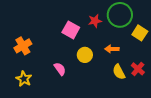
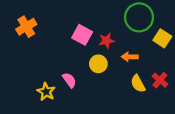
red star: (95, 21) -> (107, 41), moved
orange cross: (23, 46) -> (26, 27), moved
yellow star: (24, 79) -> (46, 92), moved

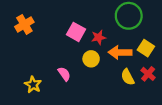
yellow square: (162, 38) -> (146, 48), moved
orange arrow: (130, 57) -> (120, 52), size x1.5
yellow star: (46, 92) -> (33, 85), moved

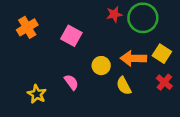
pink square: (76, 32) -> (71, 36), moved
red star: (99, 37) -> (114, 14), moved
yellow semicircle: (128, 77) -> (124, 86), moved

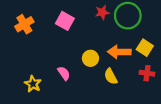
pink square: (71, 36) -> (65, 21), moved
red cross: (164, 82) -> (147, 73), turned -32

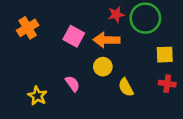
pink square: (65, 21) -> (74, 36), moved
yellow square: (145, 48) -> (165, 55), turned -35
orange arrow: (119, 52) -> (106, 40), moved

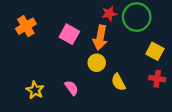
orange arrow: (106, 40) -> (100, 38), turned -80
yellow square: (165, 55) -> (155, 51), turned 30
pink semicircle: (73, 84) -> (72, 88), moved

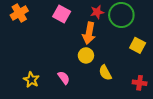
orange cross: (26, 26) -> (19, 13), moved
pink square: (69, 34) -> (62, 14), moved
red cross: (157, 79) -> (140, 83), moved

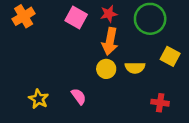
red star: (97, 12) -> (109, 14), moved
yellow semicircle: (105, 73) -> (135, 68), moved, turned -63
red cross: (140, 83) -> (160, 103), moved

